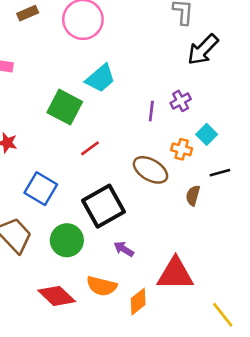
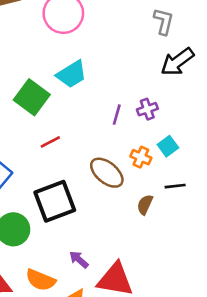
purple arrow: (124, 249) -> (79, 260), moved

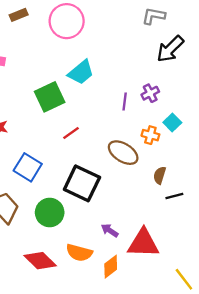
gray L-shape: (164, 21) -> (154, 16), turned -85
green square: (32, 97) -> (50, 97), turned 36
black line: (175, 186) -> (174, 196), moved
black square: (55, 201) -> (82, 183), turned -36

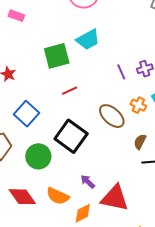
purple line: (125, 102) -> (121, 72), turned -42

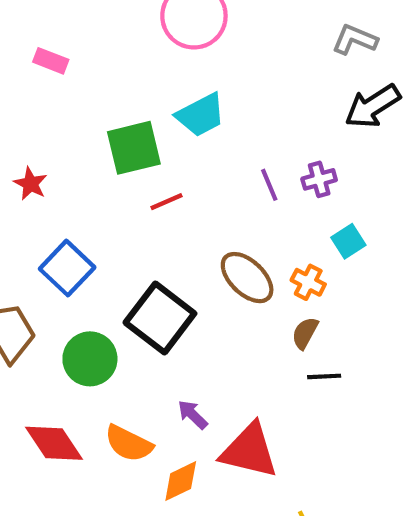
red line: (70, 91) -> (166, 202), moved
orange cross: (138, 105) -> (308, 282), moved

